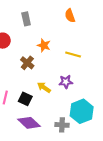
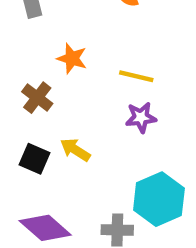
purple star: (66, 82) -> (141, 117), moved
black square: (25, 99) -> (34, 159), moved

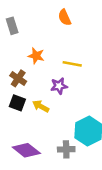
purple star: (141, 117) -> (59, 86), moved
black square: (34, 159) -> (17, 103), moved

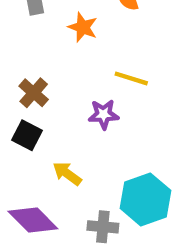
orange star: (36, 56) -> (83, 27), moved
yellow arrow: (41, 106) -> (67, 174), moved

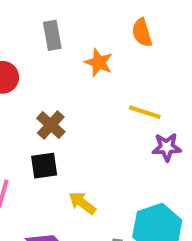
purple star: (104, 114) -> (167, 147), moved
black square: (27, 135) -> (44, 166), turned -36

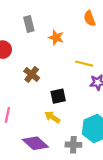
orange semicircle: (142, 33) -> (90, 18), moved
black square: (44, 166) -> (58, 96), moved

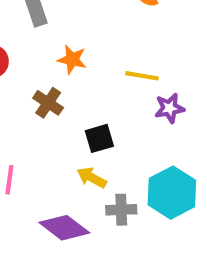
orange star: (56, 37) -> (72, 59), moved
gray cross: (73, 145) -> (121, 210), moved

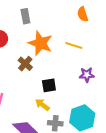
orange star: (72, 59) -> (40, 43), size x1.6
yellow line: (142, 76) -> (74, 46), moved

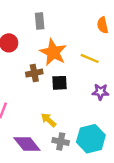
brown cross: (25, 64) -> (34, 73), turned 32
black square: (49, 85) -> (60, 83), moved

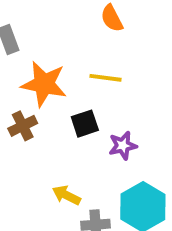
black square: (60, 83) -> (85, 124), moved
purple star: (100, 92) -> (123, 146), moved

